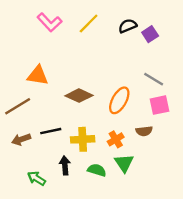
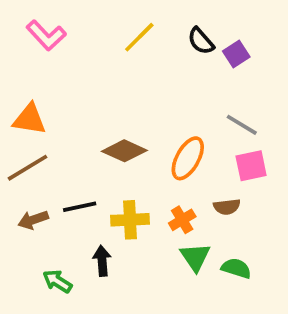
pink L-shape: (50, 22) -> (46, 35), moved
black semicircle: (128, 26) -> (201, 41), turned -108
orange triangle: (38, 76) -> (29, 119), moved
green semicircle: (97, 170) -> (236, 268), moved

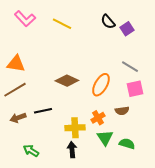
yellow line: (139, 37) -> (62, 24), moved, turned 72
yellow cross: (130, 220) -> (75, 128), moved
black arrow: (102, 261) -> (72, 150), moved

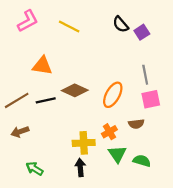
pink L-shape: (25, 19) -> (28, 21), turned -75
orange triangle: (16, 64) -> (42, 66), moved
gray line: (130, 67) -> (145, 75), turned 48
black line: (43, 111) -> (46, 100), moved

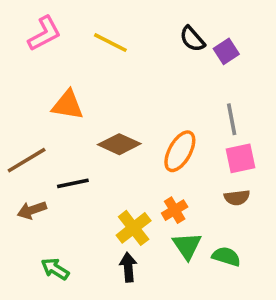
black line: (46, 100) -> (73, 183), moved
brown semicircle: (136, 124) -> (237, 198), moved
yellow cross: (84, 143) -> (134, 228), turned -35

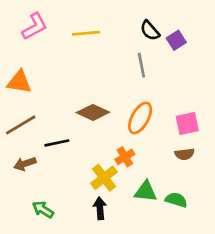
yellow line: (110, 43) -> (86, 33), turned -32
orange triangle: (68, 105) -> (19, 82), moved
gray line: (232, 119) -> (141, 65), moved
orange cross: (175, 210) -> (125, 157), moved
green triangle: (187, 246) -> (146, 192), turned -50

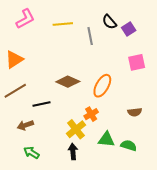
gray line: (141, 65) -> (90, 36), moved
orange triangle: (19, 82) -> (14, 59), turned -42
pink square: (187, 124) -> (137, 62), moved
brown arrow: (25, 164) -> (25, 125), moved

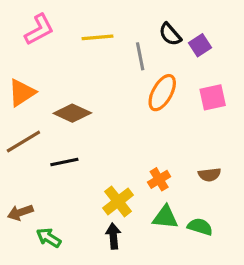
brown diamond: (68, 82) -> (72, 113), moved
orange ellipse: (102, 86) -> (162, 93), moved
orange cross: (91, 114) -> (159, 179), moved
brown arrow: (25, 125) -> (20, 212), moved

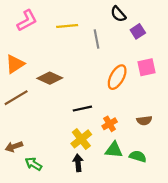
black semicircle: (170, 34) -> (118, 14), moved
orange ellipse: (162, 93) -> (117, 77), moved
black line: (64, 162) -> (82, 109), moved

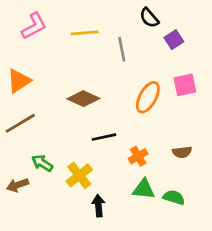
brown diamond: (50, 78) -> (83, 99), moved
yellow cross: (81, 139) -> (79, 175), moved
green arrow: (33, 164) -> (42, 163), moved

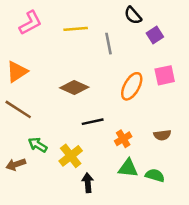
brown line: (20, 123) -> (18, 109), turned 64

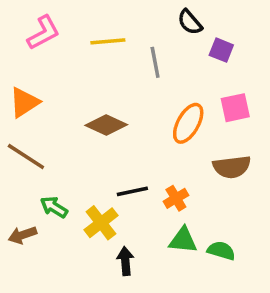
purple square: (155, 35) -> (221, 50), turned -35
black line: (93, 122) -> (132, 191), moved
brown semicircle: (162, 135) -> (232, 167), moved, size x1.5

